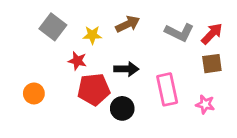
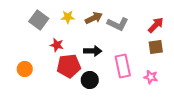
gray L-shape: (179, 32) -> (118, 24), moved
yellow star: (92, 35) -> (68, 17), moved

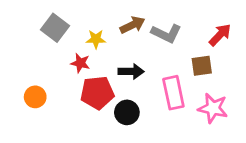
yellow star: (68, 17) -> (96, 39), moved
brown square: (156, 47) -> (202, 66), moved
pink star: (151, 77) -> (213, 108), size x1.5

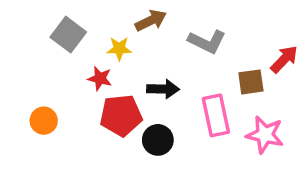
brown arrow: (133, 25) -> (151, 21), moved
red arrow: (220, 35) -> (284, 59), moved

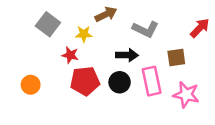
red arrow: (284, 59) -> (200, 28), moved
black arrow: (163, 89) -> (127, 55), moved
black circle: (158, 140) -> (120, 82), moved

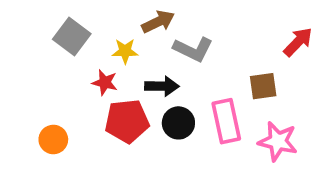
gray L-shape: (145, 29) -> (193, 49), moved
black arrow: (127, 55) -> (162, 86), moved
orange circle: (31, 85) -> (53, 140), moved

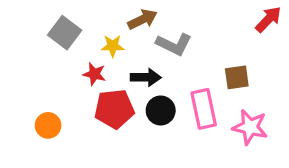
red arrow: (298, 42) -> (268, 19), moved

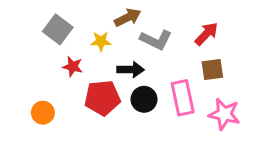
red arrow: (268, 19) -> (206, 34), moved
red star: (94, 74) -> (73, 67), moved

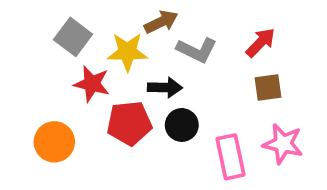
yellow star: (101, 41) -> (127, 52), size x1.5
red star: (73, 67) -> (92, 84), size x1.4
pink rectangle: (183, 98) -> (231, 157), moved
orange circle: (43, 113) -> (54, 142), size x1.4

